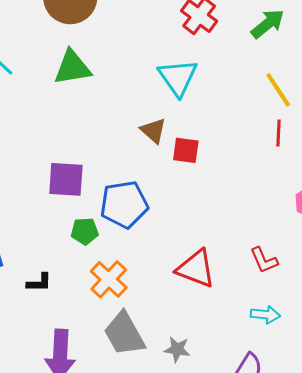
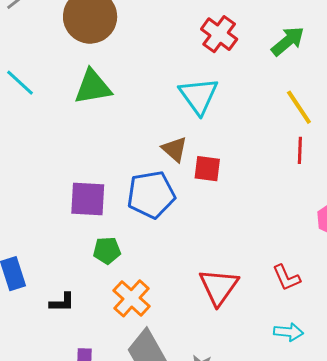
blue pentagon: (124, 204) -> (151, 195), moved
red triangle: (196, 269) -> (219, 287), turned 45

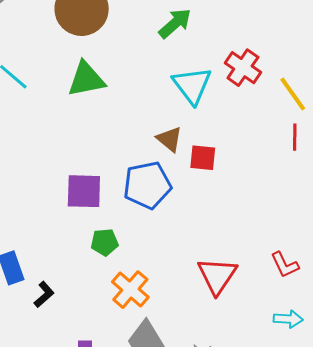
red cross: (219, 34) -> (243, 68), moved
green arrow: (288, 41) -> (175, 23), moved
black L-shape: (62, 302) -> (44, 294), moved, turned -40

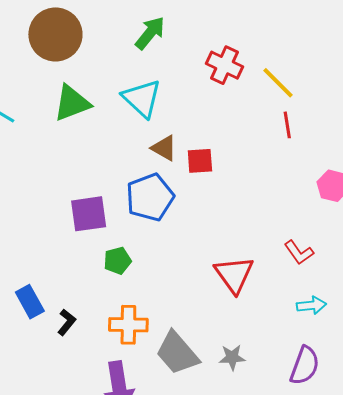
cyan triangle: (192, 85) -> (142, 98), moved
orange cross: (130, 290) -> (128, 325), moved, turned -30

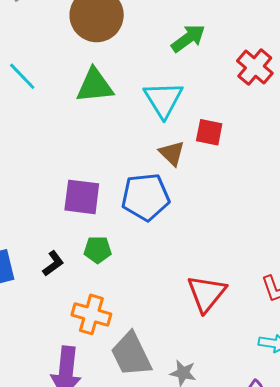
red cross: (224, 65) -> (255, 67), moved
red square: (200, 161) -> (209, 132), moved
black L-shape: (67, 322) -> (53, 264), moved

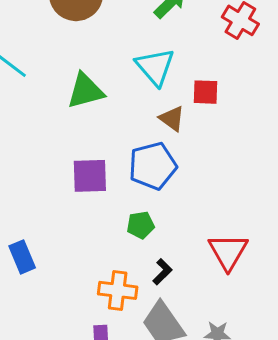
green triangle: (95, 86) -> (85, 91), moved
green pentagon: (98, 250) -> (141, 225), moved
black L-shape: (53, 264) -> (162, 272), moved

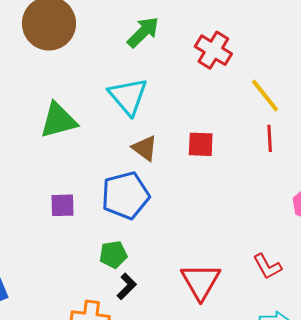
red square: (206, 92) -> (201, 144), moved
purple square: (90, 176) -> (63, 205), size x0.7
black L-shape: (162, 272) -> (127, 286), moved

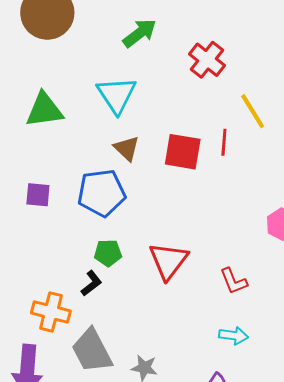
red line: (270, 138) -> (224, 142), moved
red square: (201, 144) -> (183, 152), size x1.4
green pentagon: (113, 255) -> (108, 253), moved
red triangle: (201, 281) -> (168, 261), moved

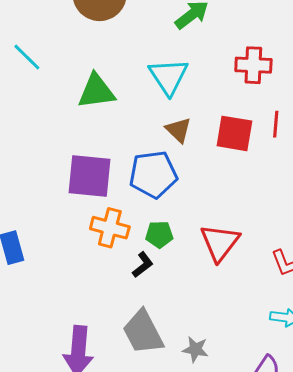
red cross: (207, 60) -> (253, 65), moved, turned -36
purple square: (38, 195) -> (90, 176), size x1.8
orange cross: (51, 312) -> (110, 228), moved

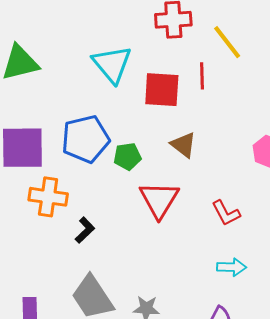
cyan triangle: (169, 76) -> (112, 64), moved
brown triangle: (178, 130) -> (183, 145), moved
green pentagon: (159, 234) -> (127, 156), moved

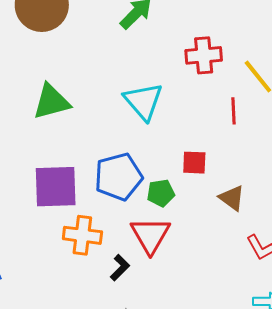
red square: (162, 90) -> (194, 163), moved, size x0.7
brown triangle: (183, 145) -> (232, 198), moved
red triangle: (159, 200) -> (150, 235), moved

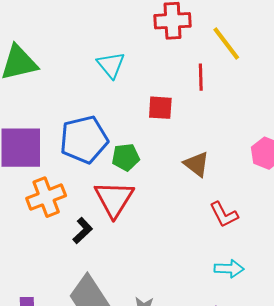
cyan triangle: (143, 101) -> (111, 65), size x0.7
red square: (194, 163) -> (160, 108), moved
orange cross: (82, 235) -> (46, 197), turned -30

